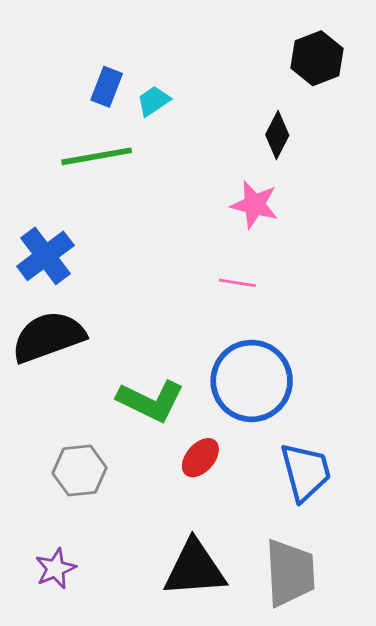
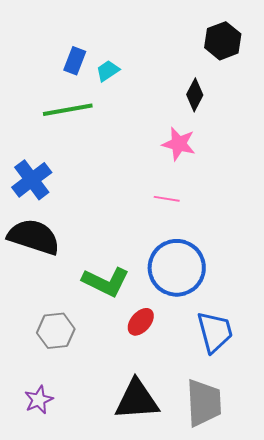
black semicircle: (48, 337) -> (34, 237), turned 38

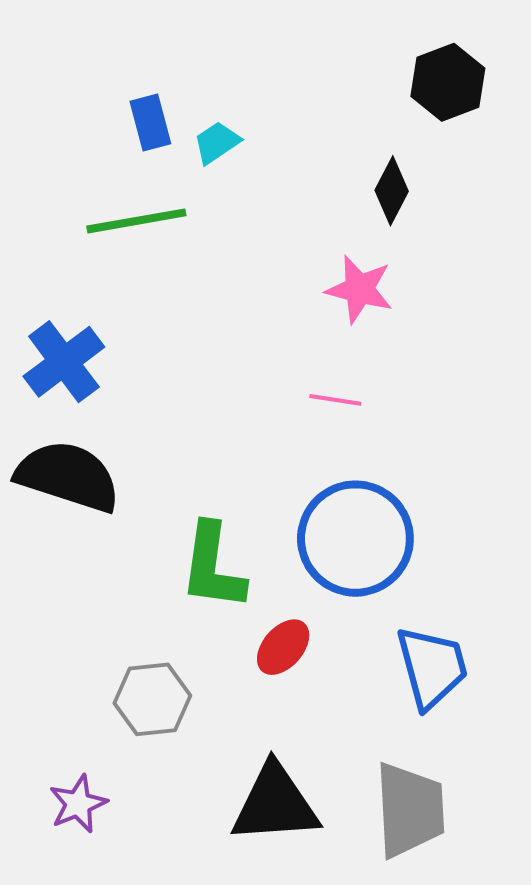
blue rectangle: (75, 61) -> (150, 122), turned -36
green L-shape: (106, 282) -> (213, 567), turned 72
gray hexagon: (56, 331) -> (152, 699), moved

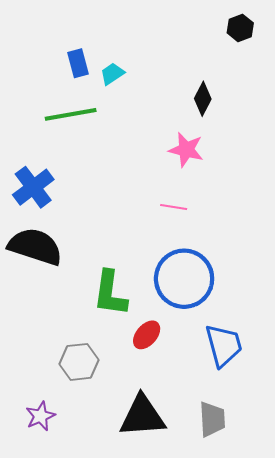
black hexagon: (448, 82) -> (240, 28), moved, size x0.7
gray trapezoid: (410, 810) -> (212, 419), size x0.7

